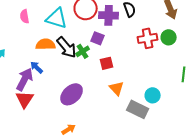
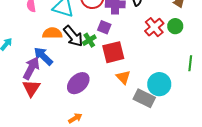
red cross: (148, 38) -> (154, 27), turned -30
red square: (107, 63) -> (113, 52), size x1.6
blue arrow: (37, 67) -> (43, 56), size x1.5
cyan circle: (153, 95) -> (159, 84), size x1.5

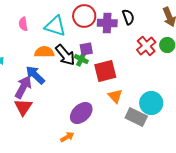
purple square: (104, 27) -> (86, 49), moved, turned -32
green cross: (89, 40) -> (81, 59), turned -32
purple ellipse: (78, 83) -> (81, 113), moved

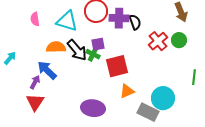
black semicircle: (128, 17) -> (135, 22), moved
purple arrow: (23, 87) -> (35, 82), size x0.6
orange triangle: (115, 96) -> (127, 91), turned 49
purple ellipse: (81, 113) -> (93, 108), turned 50

